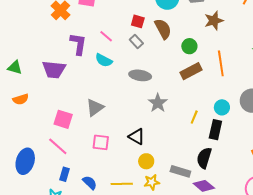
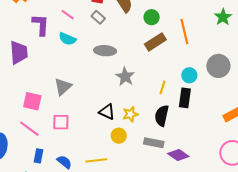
purple trapezoid: (54, 69) -> (19, 52), turned -95
pink square: (101, 142) -> (61, 122), moved
black semicircle: (204, 158) -> (162, 116), moved
yellow star: (152, 182) -> (130, 114), moved

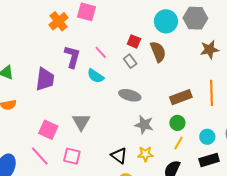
green circle: (152, 17) -> (177, 123), moved
gray star: (125, 77) -> (144, 125), turned -30
gray triangle: (63, 87) -> (81, 122), turned -30
black rectangle: (185, 98) -> (209, 160), moved, turned 54
yellow star: (130, 114) -> (145, 154), moved

